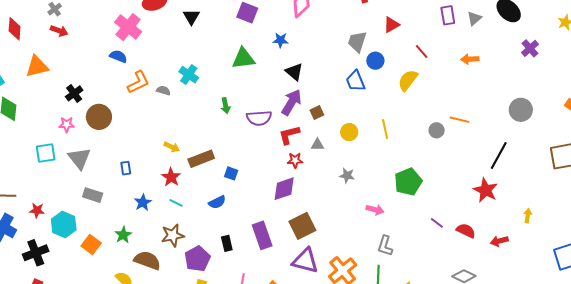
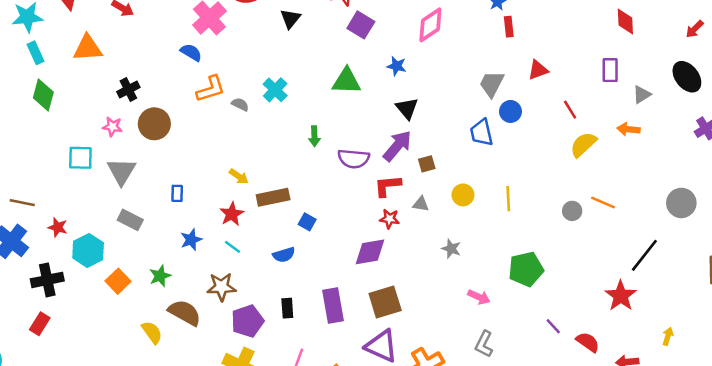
gray triangle: (474, 18) -> (642, 95), moved
yellow semicircle: (408, 80) -> (583, 144), moved

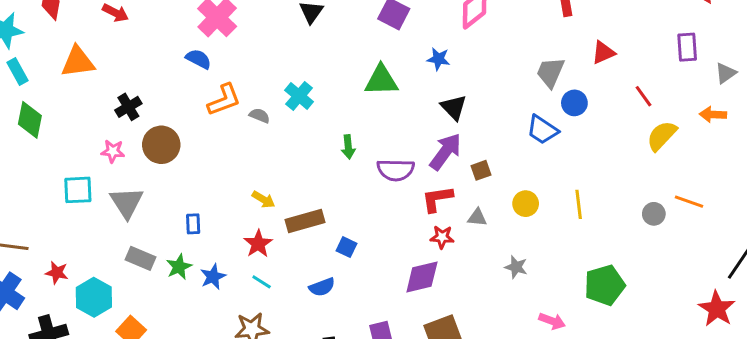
blue trapezoid: (482, 133) -> (542, 130), turned -40
green star: (160, 276) -> (179, 267), moved

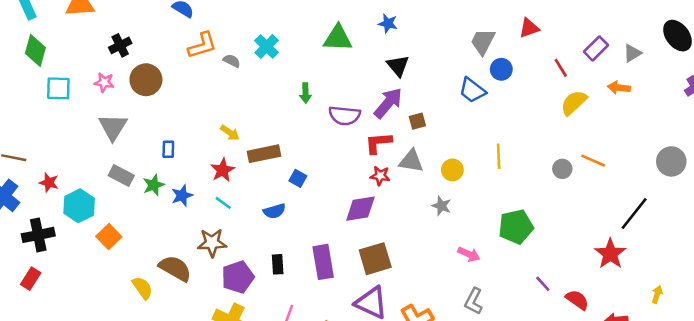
purple rectangle: (687, 47) -> (596, 48), moved, turned 45
cyan square: (78, 190) -> (58, 88), moved
yellow circle: (526, 204) -> (452, 170), moved
gray triangle: (477, 217) -> (411, 161), size x1.5

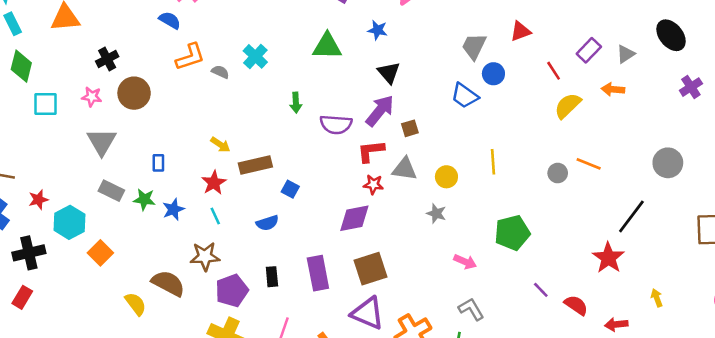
red star: (49, 183) -> (38, 200), turned -30
green star: (154, 185) -> (144, 199), turned 30
cyan line: (223, 203) -> (215, 216), turned 30
yellow arrow: (657, 294) -> (657, 298), turned -36
gray L-shape: (474, 301) -> (471, 309), turned 124

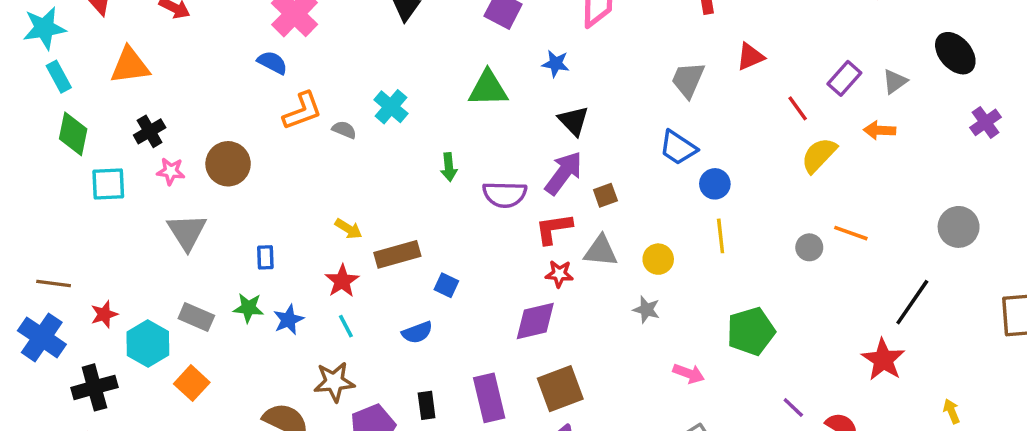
black cross: (107, 59) -> (150, 131), moved
blue circle: (493, 74) -> (715, 184), moved
gray rectangle: (111, 191) -> (196, 317), moved

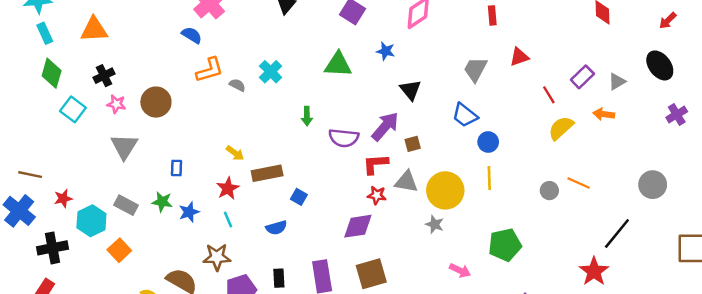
black triangle: (574, 121) -> (410, 90), moved
cyan square: (108, 184) -> (73, 109), turned 35
yellow circle: (658, 259) -> (445, 190), size x1.8

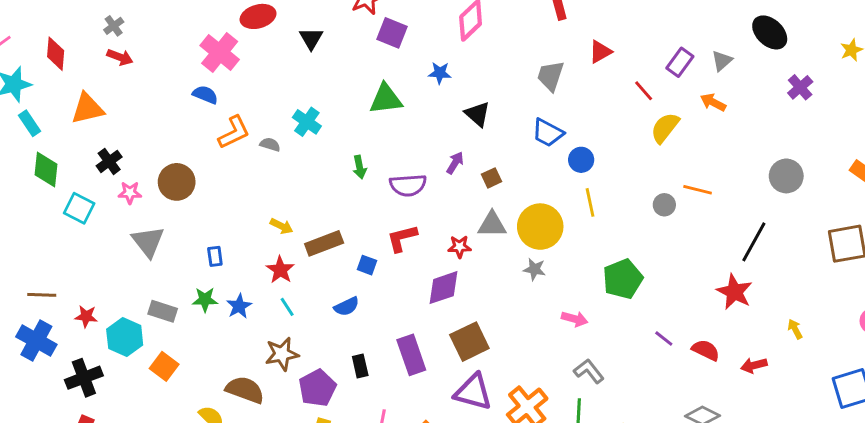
orange arrow: (604, 114) -> (713, 102), turned 30
purple arrow: (385, 126) -> (455, 163), size x0.6
red L-shape: (375, 164) -> (402, 238), moved
red star: (63, 198) -> (86, 316), turned 30

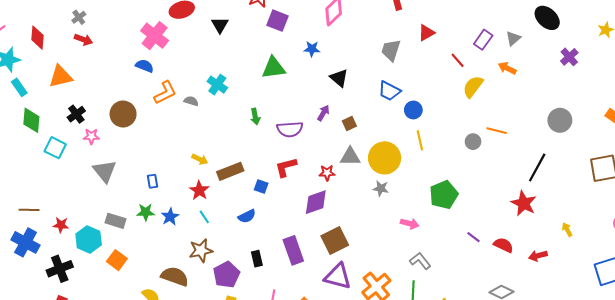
brown circle: (177, 182) -> (123, 114), moved

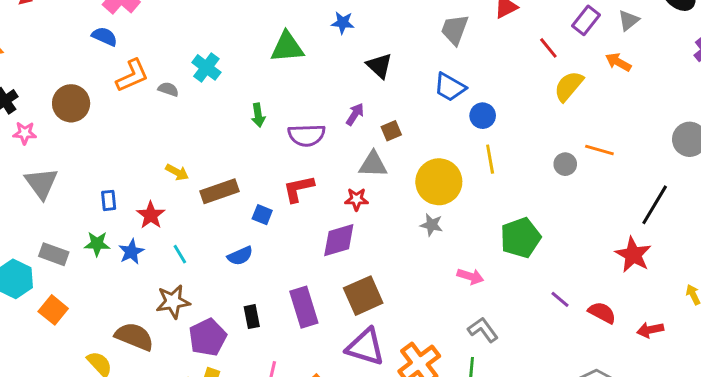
gray triangle: (350, 157) -> (373, 164), moved
red star: (199, 190) -> (151, 215), moved

